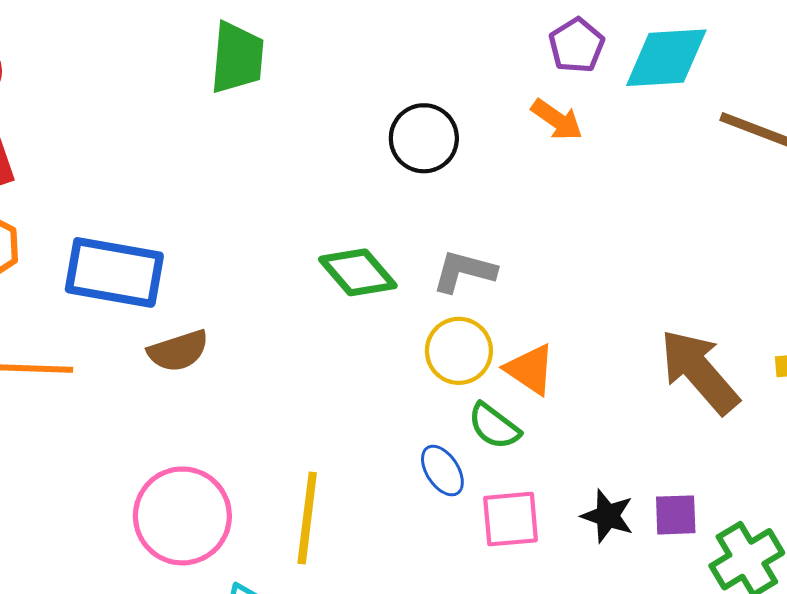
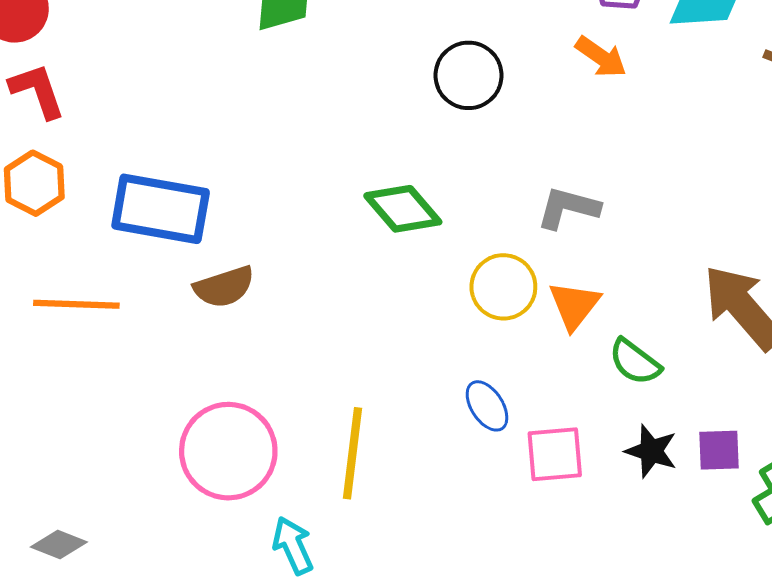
gray L-shape: (464, 271) -> (568, 208), moved
orange triangle: (530, 369) -> (574, 305), turned 34
green semicircle: (494, 426) -> (635, 362), moved

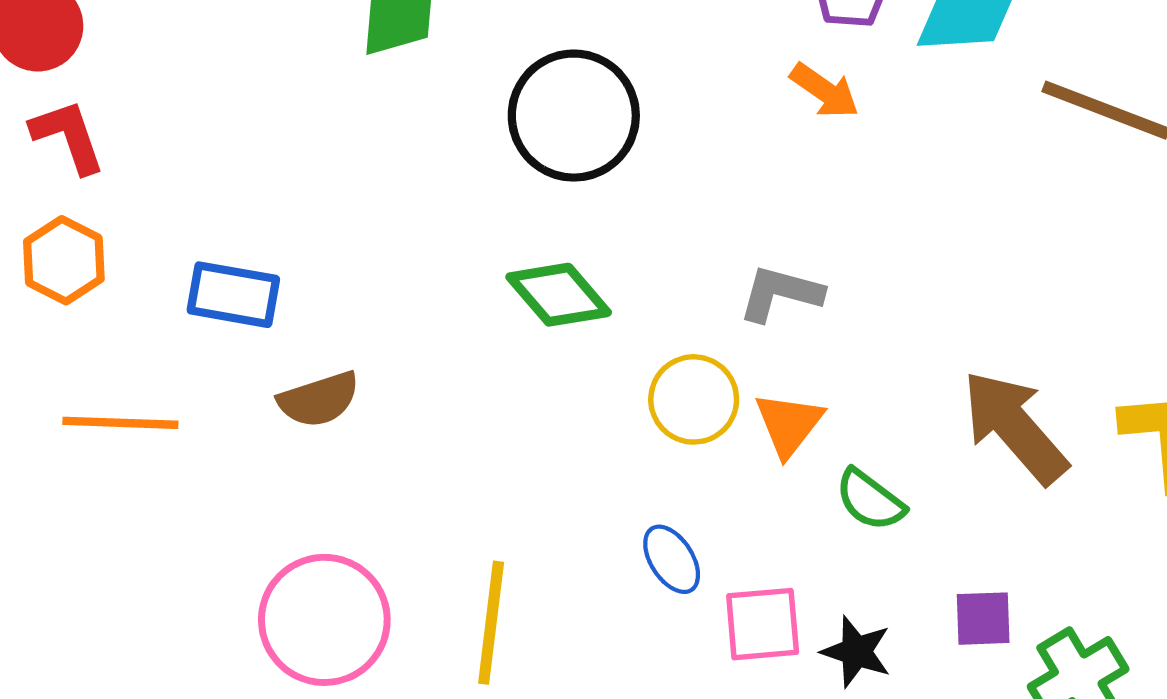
black circle: (469, 75) -> (574, 116), moved, size x1.4
blue rectangle: (161, 209) -> (233, 295), size x0.7
black star: (651, 451) -> (856, 652), moved

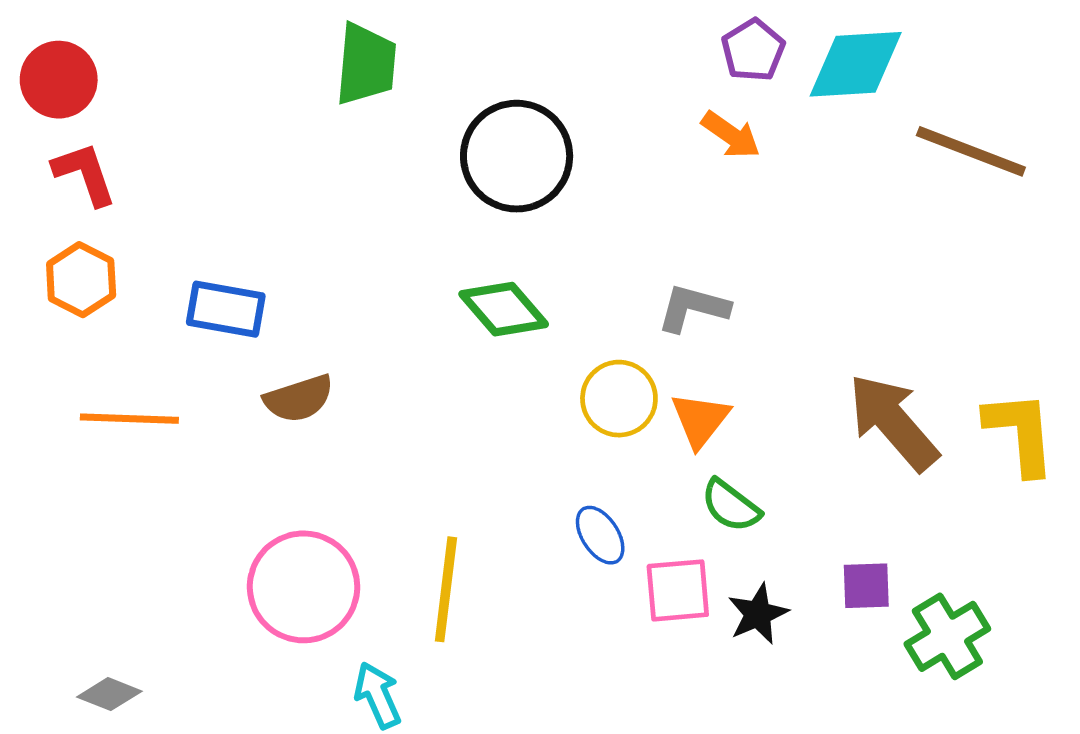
green semicircle: (870, 500) -> (731, 506), moved
black star: (856, 652) -> (758, 614), turned 30

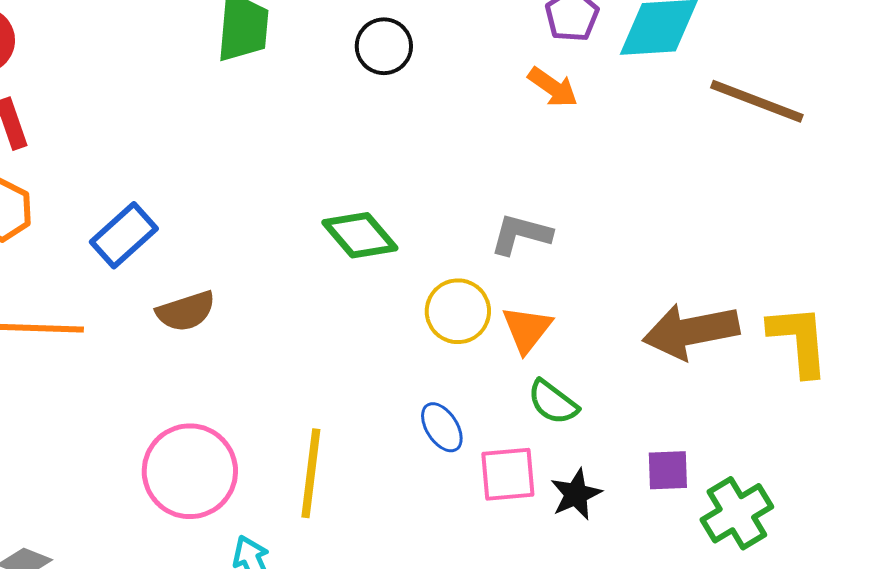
black circle: (517, 156) -> (384, 46), moved, size x0.6
blue rectangle: (226, 309) -> (124, 235), turned -52
brown arrow: (893, 422) -> (691, 331), turned -60

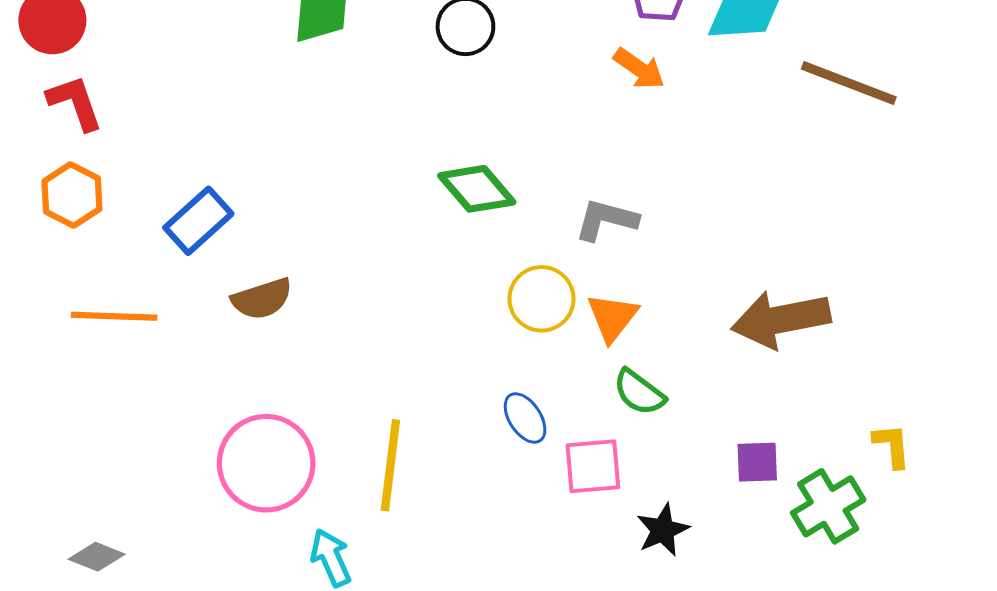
green diamond: (360, 235) -> (477, 189), moved
yellow L-shape: (799, 340) -> (892, 446), moved, size x0.6
black star: (576, 494) -> (663, 530), moved

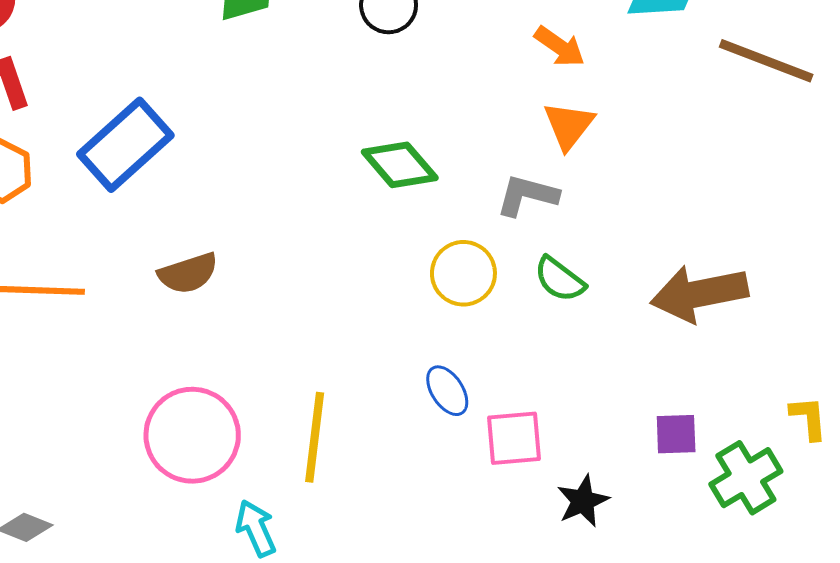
blue rectangle: (198, 221) -> (125, 145), moved, size x1.4
orange triangle: (612, 317) -> (569, 125), moved
green semicircle: (639, 392) -> (560, 279), moved

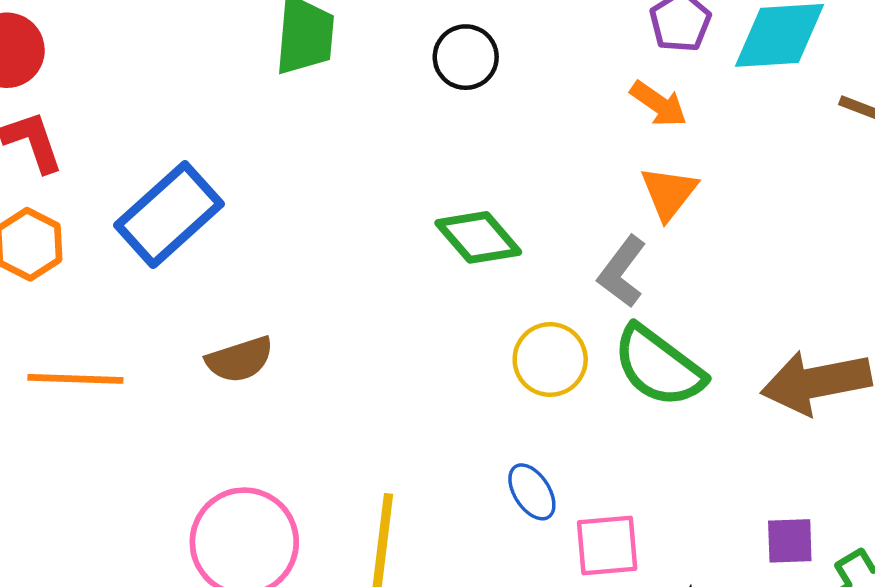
gray L-shape: (527, 195) -> (622, 272), turned -68
green semicircle: (560, 279) -> (659, 366), size x1.6

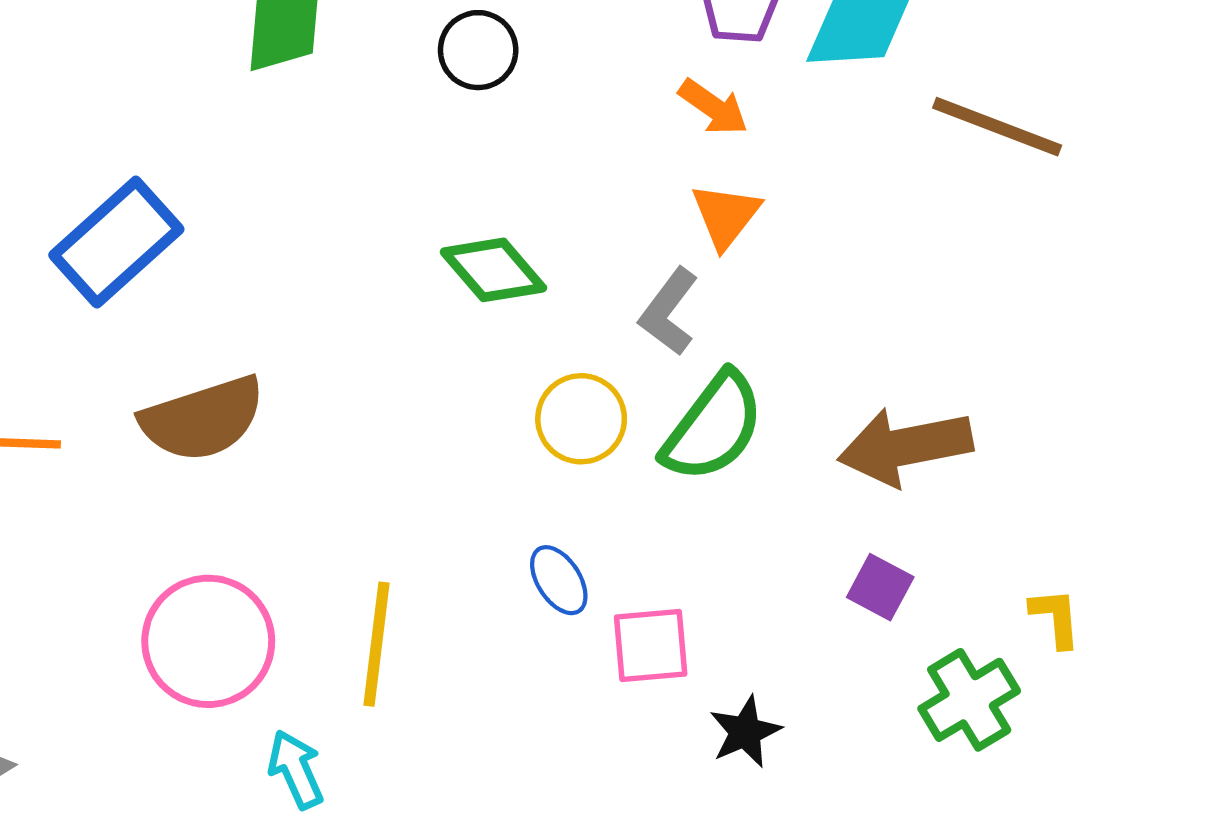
brown semicircle: (240, 359) -> (203, 419), size x1.5
green semicircle: (659, 366) -> (713, 427), turned -90
purple square: (790, 541) -> (880, 587), moved, turned 30

